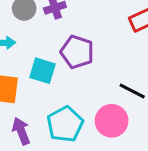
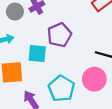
purple pentagon: (77, 52) -> (59, 35), turned -30

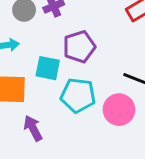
cyan pentagon: (61, 89) -> (78, 95), moved, turned -30

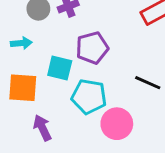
pink circle: (119, 110) -> (117, 124), moved

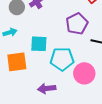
purple pentagon: (92, 48) -> (77, 24), moved
purple arrow: (42, 128) -> (47, 88), moved, turned -60

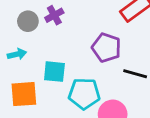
purple pentagon: (77, 24) -> (106, 48), turned -30

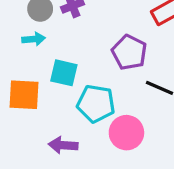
cyan arrow: (17, 54) -> (34, 39), moved

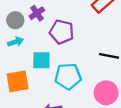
purple pentagon: (129, 52) -> (62, 32), moved
pink circle: (126, 133) -> (106, 93), moved

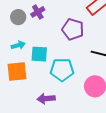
purple pentagon: (62, 32) -> (73, 29), moved
cyan arrow: (16, 42) -> (18, 45), moved

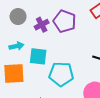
purple cross: (38, 12) -> (42, 25), moved
purple pentagon: (73, 29) -> (65, 21), moved

